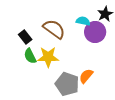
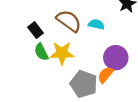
cyan semicircle: (83, 21) -> (96, 24), moved
purple circle: (95, 32) -> (116, 58), moved

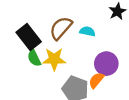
brown semicircle: (69, 21) -> (61, 28), turned -85
black rectangle: (36, 30) -> (29, 37), size x1.6

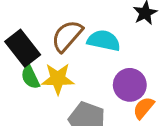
cyan semicircle: (87, 31) -> (104, 41), size x1.5
orange semicircle: (96, 80) -> (144, 108), moved

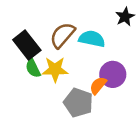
orange semicircle: (144, 108) -> (98, 85), moved

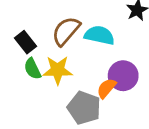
black rectangle: (27, 45) -> (25, 42), size x0.7

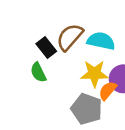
black rectangle: (25, 42) -> (46, 47), moved
yellow star: (58, 70) -> (94, 74), moved

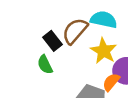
cyan semicircle: (101, 41) -> (104, 20), moved
yellow star: (94, 74) -> (104, 51), moved, turned 30

